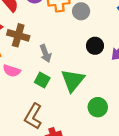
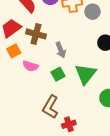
green square: (42, 80) -> (58, 74), turned 32

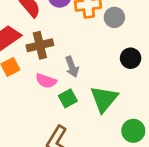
brown cross: (36, 34) -> (40, 45), turned -30
pink semicircle: (30, 66) -> (46, 81), moved

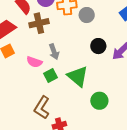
brown cross: (40, 45) -> (39, 23), moved
green triangle: (104, 99) -> (78, 76), turned -30

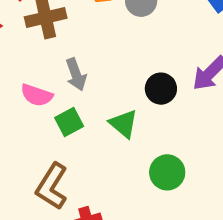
black circle: (98, 46) -> (161, 89), moved
green triangle: (78, 76) -> (124, 124), size x0.7

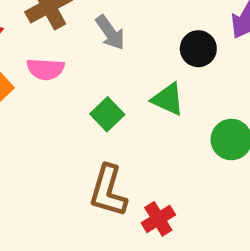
gray arrow: (76, 74) -> (110, 33), moved
pink semicircle: (37, 95) -> (45, 69), moved

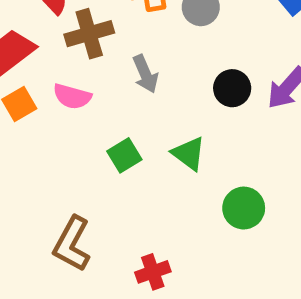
black circle: (198, 49) -> (232, 88), moved
brown L-shape: (108, 191) -> (72, 244), moved

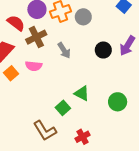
green triangle: (189, 154) -> (82, 93), moved
green square: (124, 155) -> (63, 108), moved
brown L-shape: (72, 244) -> (45, 131), turned -50

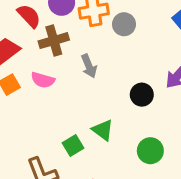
black circle: (103, 50) -> (142, 95), moved

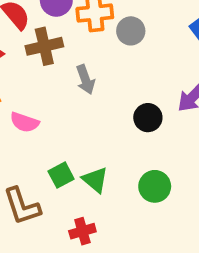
pink semicircle: (43, 80) -> (24, 122), moved
green triangle: (103, 130) -> (95, 180), moved

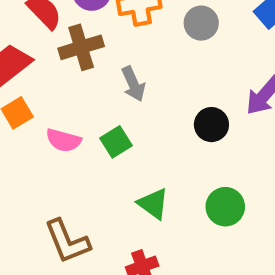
gray circle: (131, 31) -> (201, 23), moved
green square: (61, 175) -> (116, 142), moved

